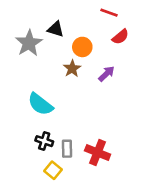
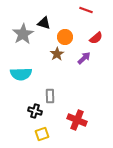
red semicircle: (120, 37) -> (96, 38), moved
cyan semicircle: (40, 104) -> (21, 74), moved, turned -40
gray rectangle: (67, 149) -> (50, 96), moved
yellow square: (53, 170) -> (42, 134), turned 32

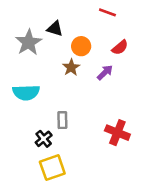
black cross: (35, 111) -> (44, 139), turned 32
red cross: (77, 120) -> (117, 133), moved
yellow square: (42, 134) -> (52, 168), size x1.5

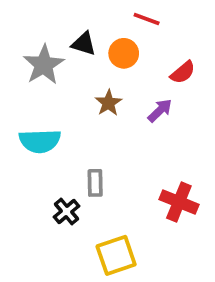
red line: (107, 12) -> (147, 19), moved
orange circle: (81, 46) -> (124, 53), moved
yellow square: (52, 168) -> (116, 255), moved

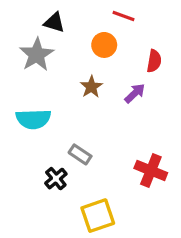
black triangle: (84, 44) -> (54, 22), moved
red semicircle: (183, 72) -> (154, 61), turned -40
gray rectangle: (95, 183) -> (80, 154), turned -55

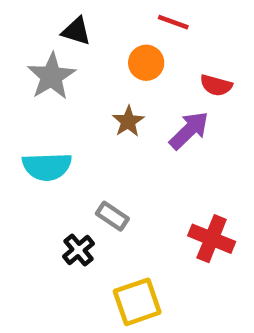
red semicircle: (154, 61) -> (216, 85), turned 95
purple arrow: (135, 93) -> (189, 130), size x1.4

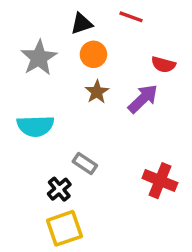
black triangle: (76, 31) -> (81, 24), moved, turned -35
orange circle: (146, 63) -> (93, 54), moved
yellow square: (137, 302) -> (64, 228), moved

